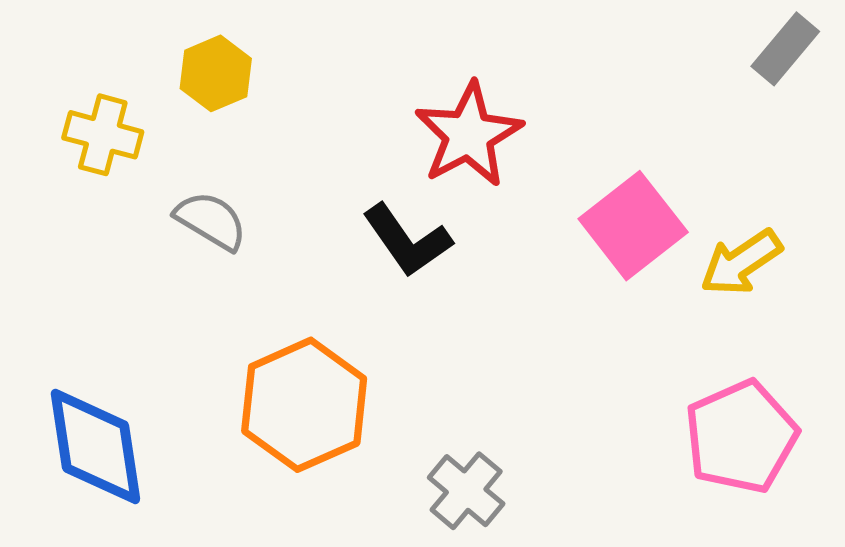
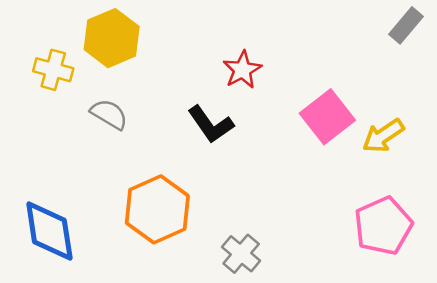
yellow hexagon: (216, 73) -> (112, 38), size x1.5
red star: (469, 135) -> (242, 70), size x0.7

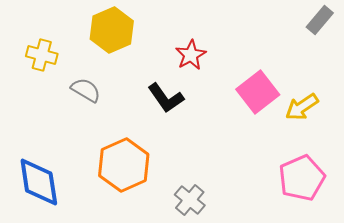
yellow hexagon: (112, 38) -> (112, 30), moved

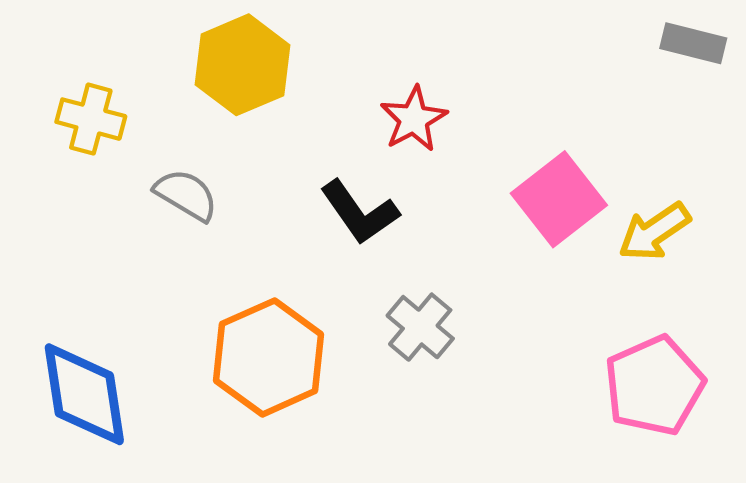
gray rectangle: (320, 20) -> (693, 43), turned 64
gray cross: (190, 200) -> (420, 327), moved

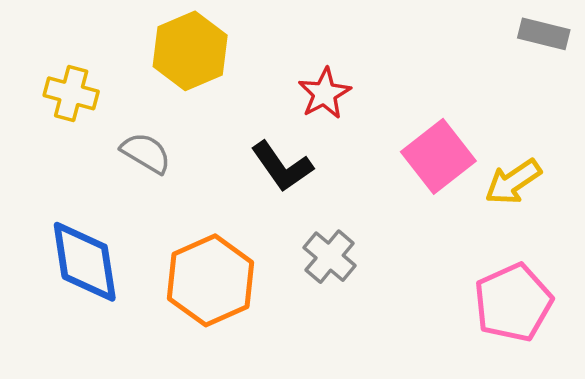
blue diamond: (84, 394) -> (85, 262), moved

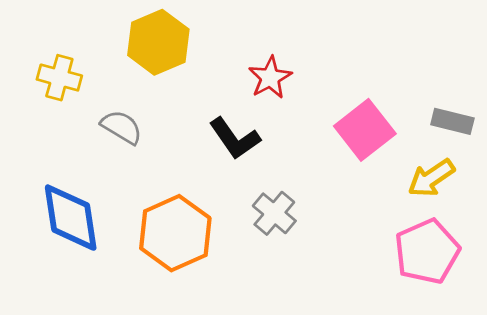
gray rectangle: (544, 34) -> (452, 121), moved
yellow arrow: (513, 182) -> (431, 178), moved

